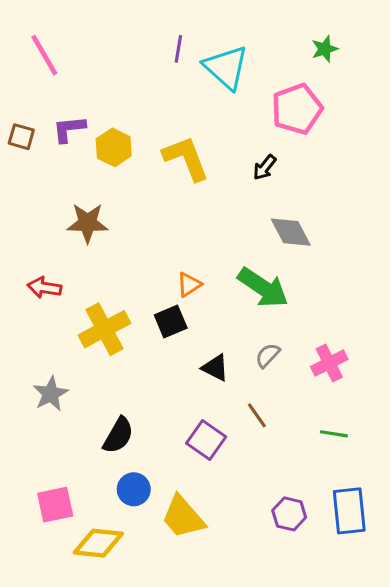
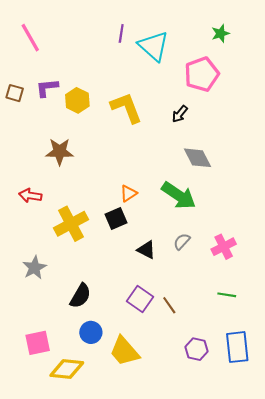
brown line: (257, 415) -> (169, 305), moved

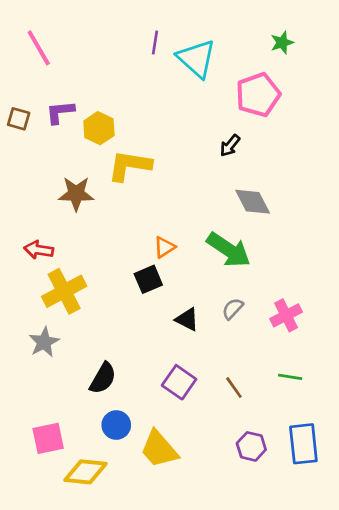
yellow L-shape: (126, 108) -> (130, 166), moved, turned -60
yellow cross: (71, 224) -> (64, 291), moved
brown line: (169, 305) -> (234, 388), moved

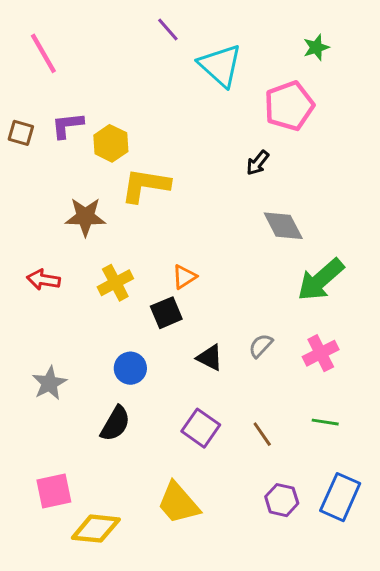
purple line: (155, 43) -> (168, 29), moved, turned -50
green arrow: (229, 250) -> (321, 280), moved, turned 105
yellow cross: (64, 291) -> (115, 283), moved, size x0.7
blue circle: (116, 425) -> (130, 368), moved
blue rectangle: (303, 444) -> (340, 497), turned 30

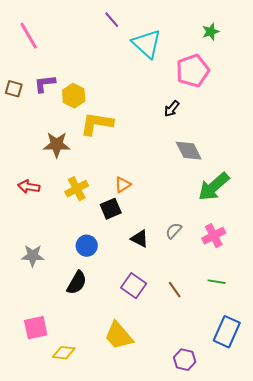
gray star: (49, 383) -> (33, 256), turned 30
purple hexagon: (282, 500) -> (185, 360), moved
yellow diamond: (96, 529) -> (64, 353), size x0.7

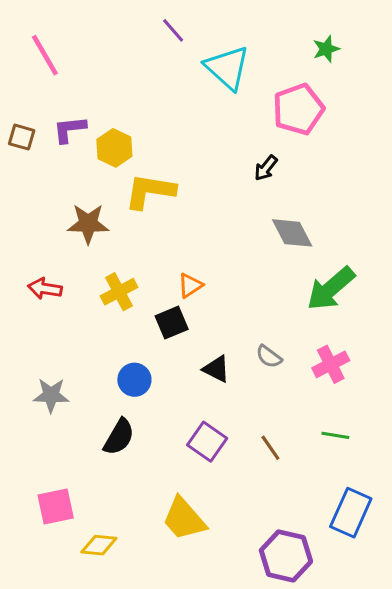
gray semicircle: (174, 231) -> (269, 357), turned -96
purple hexagon: (185, 360) -> (286, 556), size x1.5

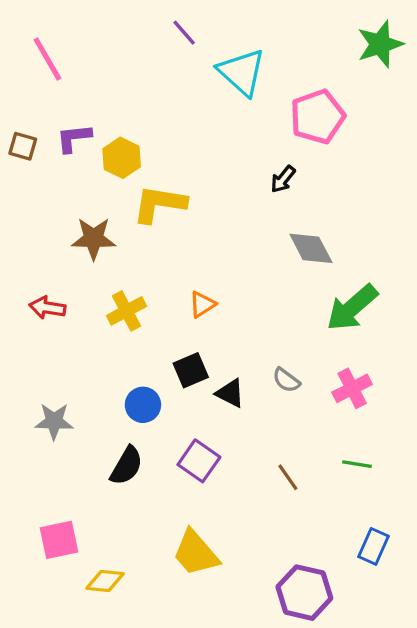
green star: (326, 49) -> (380, 44), moved, size x1.6
black square: (172, 323) -> (191, 370), moved
purple square: (207, 442) -> (199, 461), moved
blue rectangle: (351, 513) -> (373, 546), size x0.7

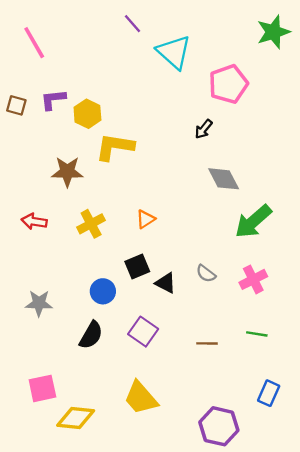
brown line: (288, 477) -> (207, 343), turned -54
yellow diamond: (105, 581) -> (76, 418), size x1.4

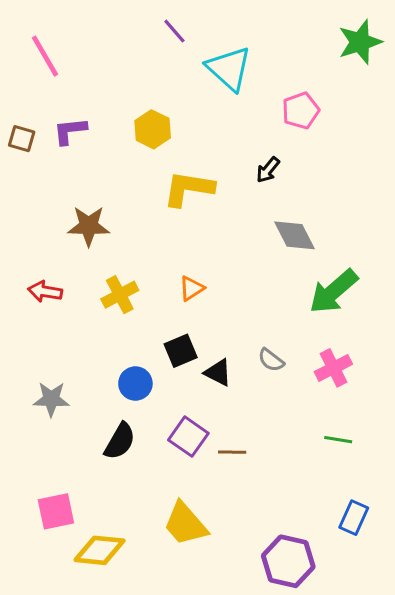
pink pentagon: (228, 84) -> (301, 111), size x0.7
yellow hexagon: (87, 114) -> (153, 129), moved
yellow L-shape: (115, 147) -> (188, 189), moved
brown line: (207, 343) -> (232, 452), moved

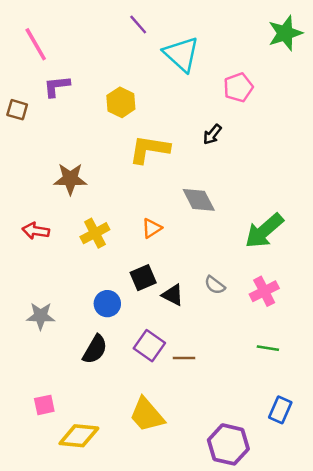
purple L-shape: (70, 131) -> (57, 86), moved
gray diamond: (294, 235) -> (199, 200), moved
pink square: (56, 511) -> (44, 405), size x0.7

